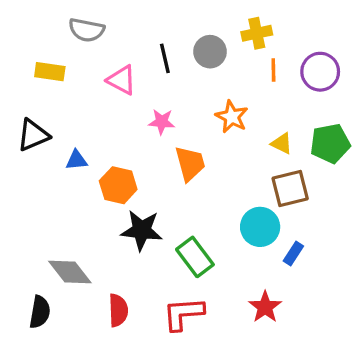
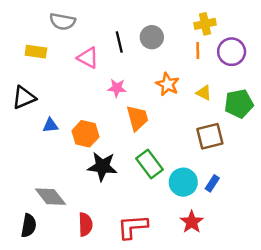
yellow cross: (257, 33) -> (205, 24), moved
yellow triangle: (282, 143) -> (204, 93), moved
blue triangle: (76, 160) -> (50, 125), moved
cyan circle: (260, 227) -> (183, 182), moved
green rectangle: (195, 257) -> (149, 164), moved

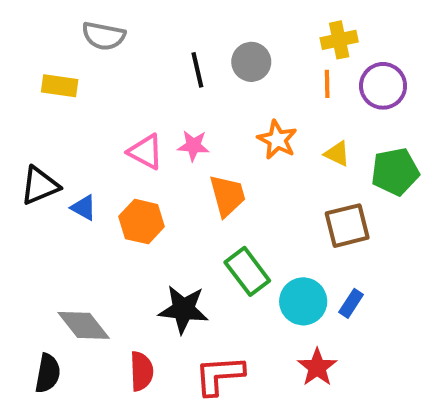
pink triangle: (88, 58) -> (146, 152), moved
black triangle: (24, 98) -> (40, 186), moved
blue triangle: (50, 125) -> (84, 208), turned 35
black star: (102, 166) -> (183, 309), moved

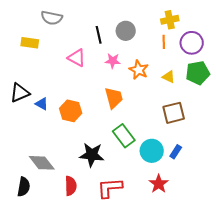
pink star: (193, 146) -> (113, 61), moved
pink triangle: (146, 152) -> (77, 58), moved
green pentagon: (395, 172) -> (198, 73), moved

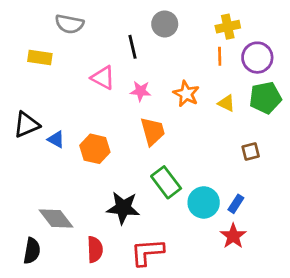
gray circle: (126, 31) -> (165, 24), moved
pink star: (113, 61) -> (141, 91), moved
brown square: (174, 113) -> (251, 151), moved, size x0.6
red star: (159, 184) -> (233, 236), moved

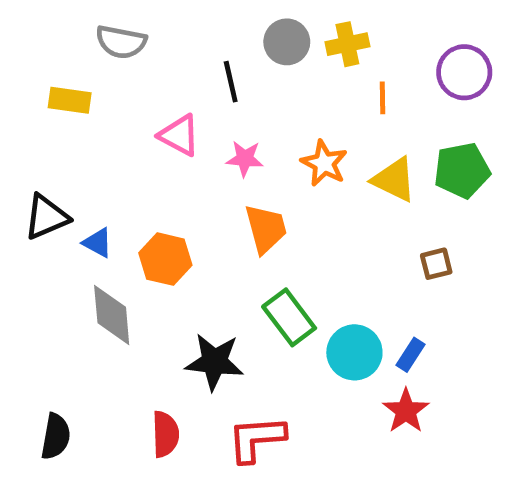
yellow cross: (228, 27) -> (347, 44), moved
purple circle: (257, 58) -> (464, 72), moved
yellow triangle: (226, 103) -> (394, 180), size x1.5
gray diamond: (56, 219) -> (112, 315), moved, turned 33

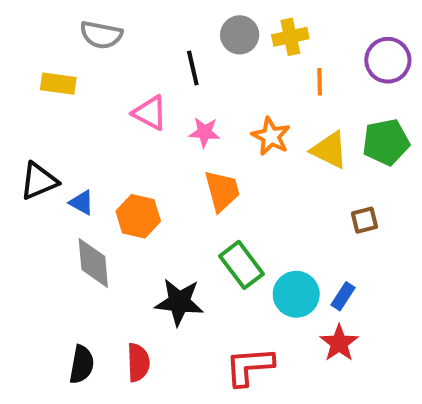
black semicircle: (56, 436) -> (82, 364), moved
red L-shape: (256, 439) -> (249, 366), moved

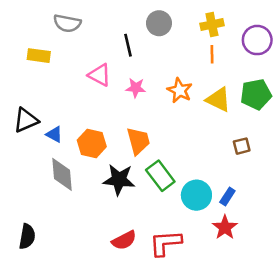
yellow cross: (290, 37) -> (212, 25), moved
orange trapezoid: (222, 191) -> (138, 141), moved
black star: (179, 302) -> (119, 180), moved
red semicircle: (138, 362) -> (124, 240), moved, turned 65
black semicircle: (82, 364) -> (27, 236), moved

